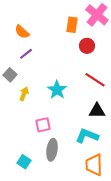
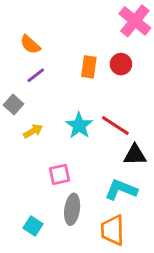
orange rectangle: (72, 25) -> (89, 67), moved
red line: (95, 80) -> (115, 126), moved
yellow arrow: (24, 94) -> (33, 131), turned 40
orange trapezoid: (94, 165) -> (113, 230), moved

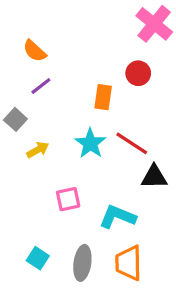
orange rectangle: (89, 67) -> (103, 97), moved
cyan L-shape: (121, 190) -> (117, 217), moved
gray ellipse: (72, 209) -> (82, 263), moved

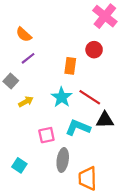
cyan L-shape: (117, 217) -> (78, 128), moved
cyan square: (38, 258) -> (19, 165), moved
gray ellipse: (82, 263) -> (63, 160), moved

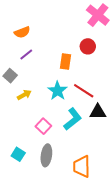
orange semicircle: (24, 34) -> (22, 32), turned -63
cyan L-shape: (78, 128) -> (73, 119), turned 120
pink square: (46, 135) -> (43, 126), turned -35
gray ellipse: (63, 160) -> (46, 155), moved

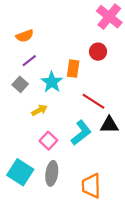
gray square: (10, 76) -> (20, 84), moved
cyan star: (58, 91) -> (52, 82), moved
yellow arrow: (24, 95) -> (39, 110), moved
cyan square: (18, 154) -> (20, 172), size x1.6

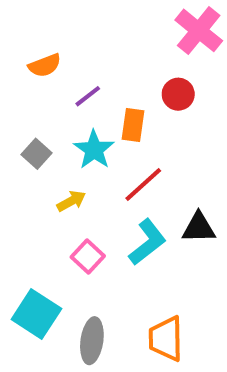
purple line: (29, 61) -> (88, 96), moved
red line: (93, 101) -> (143, 185), moved, turned -75
gray ellipse: (52, 173) -> (92, 341), moved

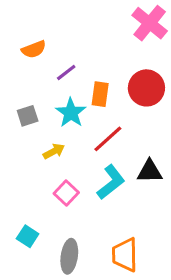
red circle: (178, 94) -> (146, 88), moved, size x1.5
gray square: (36, 154) -> (28, 116), turned 30
cyan square: (36, 314) -> (28, 236), size x0.6

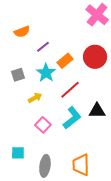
orange rectangle: (100, 94) -> (65, 61), turned 42
cyan square: (28, 236) -> (18, 153), turned -32

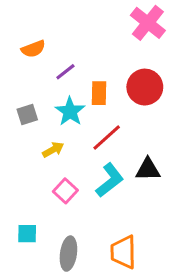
orange rectangle: (65, 61) -> (99, 93), turned -49

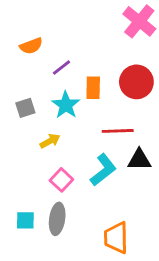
red line: (107, 137) -> (118, 131), moved, turned 40
gray ellipse: (68, 254) -> (57, 219), moved

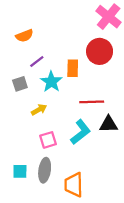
purple line: (61, 68) -> (37, 61), moved
red circle: (136, 82) -> (100, 51), moved
pink square: (61, 180) -> (48, 140), turned 30
orange trapezoid: (116, 238) -> (74, 185), moved

